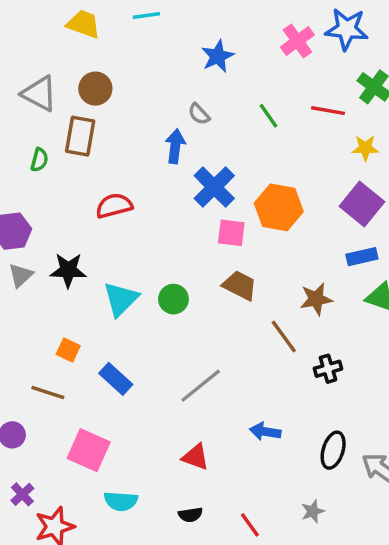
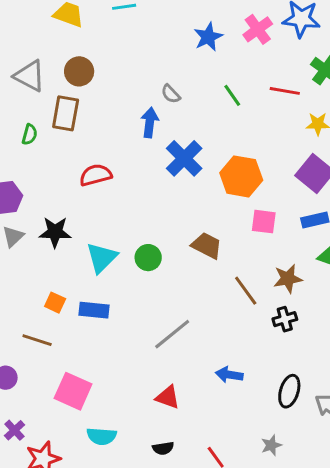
blue star: (218, 56) -> (208, 37), moved
pink square: (231, 233) -> (264, 222), moved
brown star: (316, 299) -> (288, 279), moved
blue rectangle: (116, 379) -> (94, 310), moved, turned -36

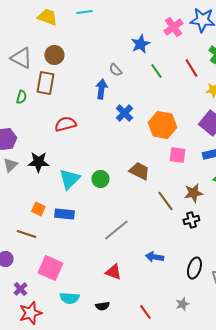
blue star: (208, 37) -> (140, 44), moved
red line: (285, 91) -> (191, 68), turned 48
blue cross: (184, 158) -> (124, 113), size x0.7
purple cross: (15, 430) -> (20, 289), moved
black semicircle: (163, 448) -> (102, 306), moved

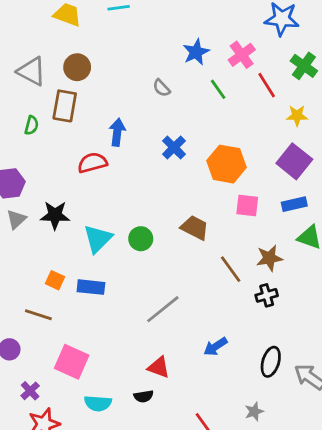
pink cross: (173, 27) -> (242, 55), moved
blue arrow: (101, 89) -> (117, 132), moved
blue arrow: (154, 257) -> (215, 347), turned -42
black semicircle: (102, 306) -> (144, 396), moved

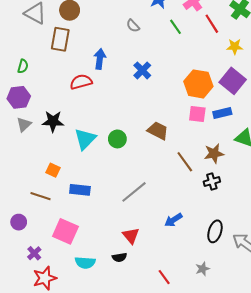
green semicircle: (32, 125) -> (23, 66), moved
orange hexagon: (226, 164) -> (198, 84), moved
blue rectangle: (294, 204) -> (222, 113), moved
blue rectangle: (91, 287) -> (80, 190), moved
red triangle: (159, 367) -> (131, 236), turned 30

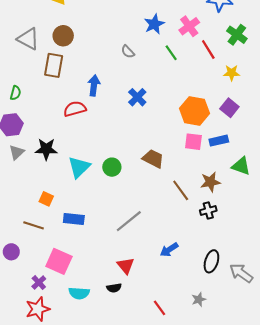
purple square: (233, 81) -> (229, 108), size x0.7
purple cross: (34, 253) -> (39, 283), moved

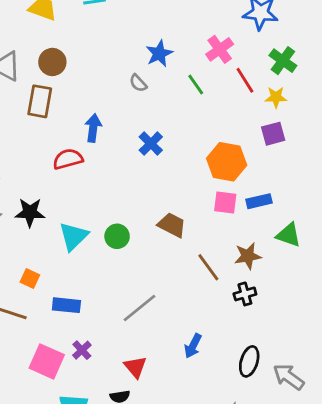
blue star: (154, 24) -> (159, 54), moved
yellow star: (232, 73) -> (276, 97), moved
purple square: (229, 108) -> (273, 134), moved, turned 36
blue arrow: (169, 250) -> (193, 346), turned -30
purple cross: (39, 283) -> (82, 350), moved

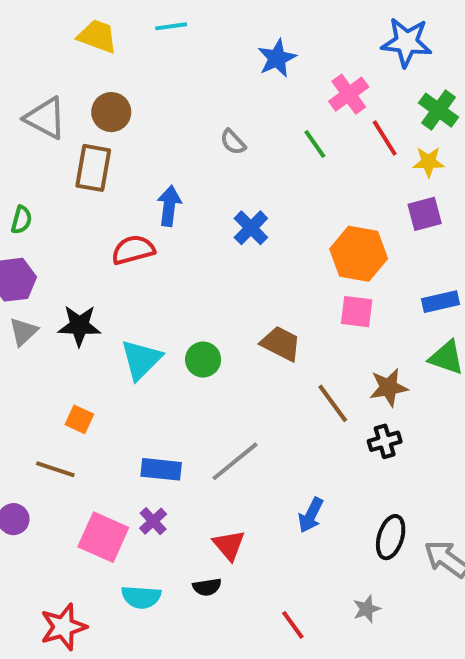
blue star: (159, 54) -> (277, 58), moved
blue rectangle: (259, 201) -> (441, 302), moved
blue rectangle: (66, 305) -> (161, 469), moved

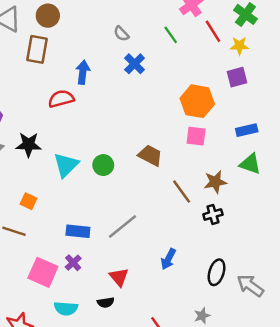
blue cross: (251, 228) -> (135, 64), moved

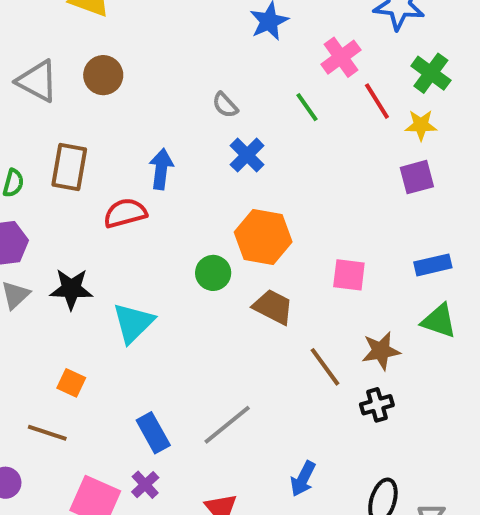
brown rectangle: (37, 49) -> (69, 167), moved
orange hexagon: (197, 101) -> (263, 237), moved
green circle: (103, 165) -> (213, 273), moved
blue rectangle: (78, 231) -> (153, 433), turned 55

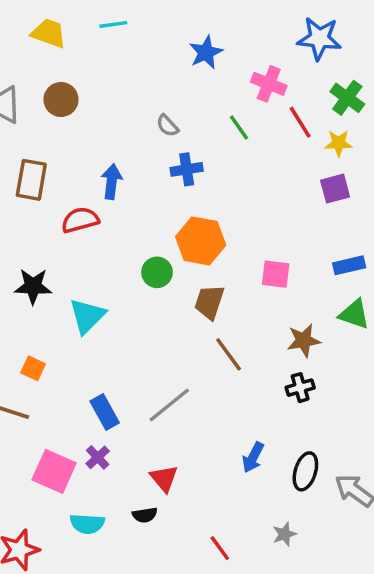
pink cross: (341, 57) -> (269, 84), turned -32
blue cross: (247, 155) -> (187, 169), turned 36
brown trapezoid: (273, 307) -> (209, 302), turned -99
brown line: (325, 367) -> (229, 354), moved
blue arrow: (303, 479) -> (253, 457), moved

